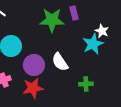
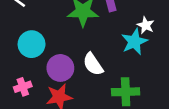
green cross: (86, 84) -> (126, 92), size x1.5

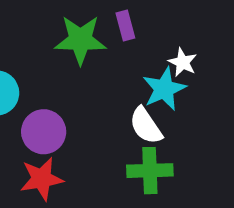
white semicircle: (93, 64) -> (146, 126), moved

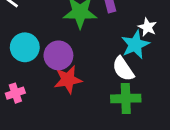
purple circle: (44, 132) -> (58, 55), moved
red star: (42, 179) -> (68, 80), moved

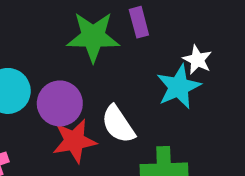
white semicircle: (123, 69) -> (118, 124), moved

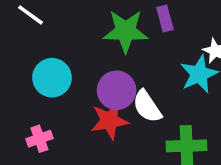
purple circle: (60, 103) -> (117, 90), moved

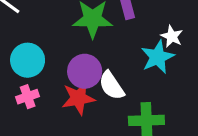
pink cross: (39, 139) -> (28, 97), moved

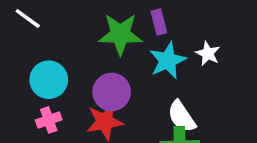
cyan star: (158, 57) -> (168, 60), moved
white semicircle: (112, 86) -> (182, 116), moved

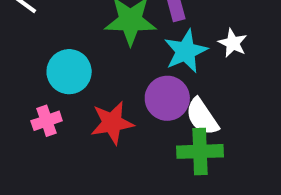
cyan circle: (49, 80) -> (69, 72), moved
purple circle: (112, 92) -> (167, 98), moved

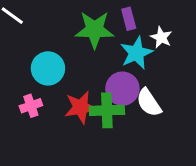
white star: (233, 43) -> (161, 37), moved
green cross: (200, 151) -> (107, 110), moved

